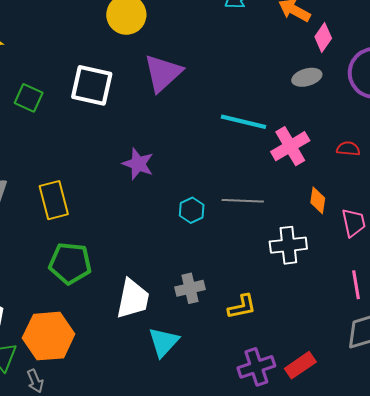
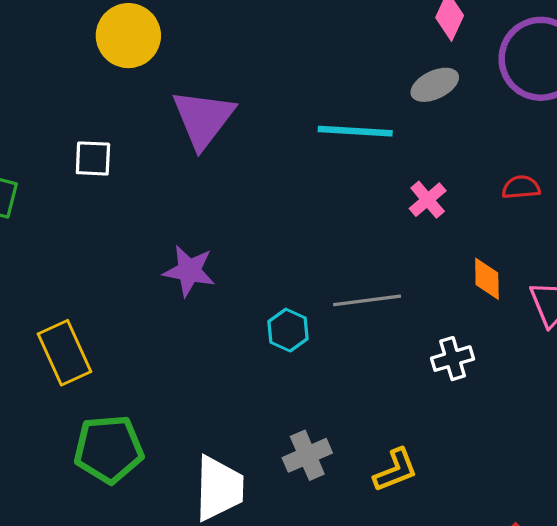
white square: (92, 85) -> (93, 158), size x0.6
cyan line: (243, 122) -> (355, 131), moved
pink cross: (290, 146) -> (428, 200), size x0.6
white cross: (288, 245) -> (453, 359), size x0.7

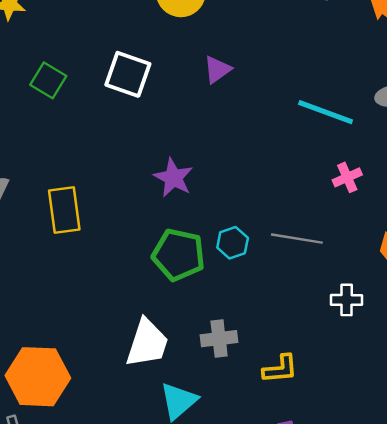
purple triangle: (203, 119) -> (217, 69), size x0.6
white square: (93, 158) -> (128, 74), size x1.5
pink cross: (428, 200) -> (347, 177), moved
green pentagon: (109, 449) -> (179, 255), moved

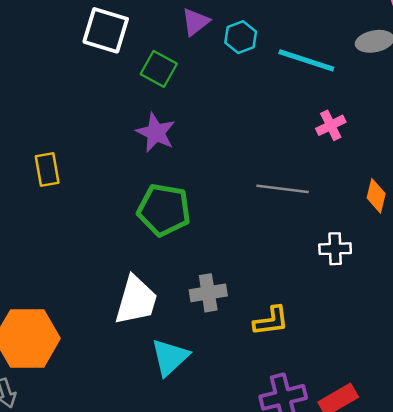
green square: (48, 80) -> (159, 69), moved
yellow rectangle: (64, 210) -> (47, 170), size x0.7
cyan hexagon: (233, 243) -> (241, 37), moved

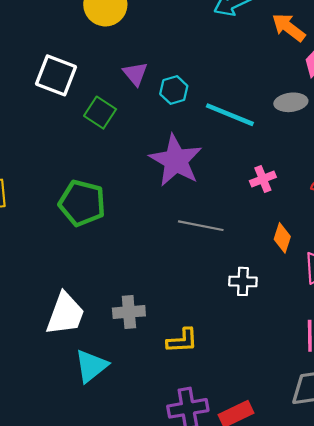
purple triangle: (196, 22) -> (135, 74), turned -36
pink cross: (331, 125) -> (263, 179), moved
purple star: (156, 133) -> (176, 160), moved, size x1.5
green pentagon: (164, 210) -> (82, 203), moved

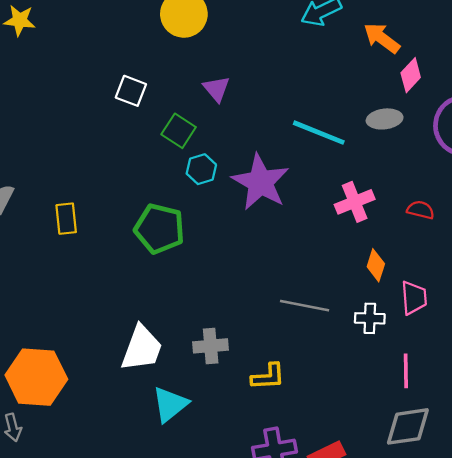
white square: (56, 75) -> (131, 91), size x0.7
cyan hexagon: (174, 90) -> (201, 169), moved
pink cross: (263, 179) -> (355, 202), size x1.4
gray line: (201, 226) -> (305, 306), moved
white cross: (243, 281) -> (370, 318), moved

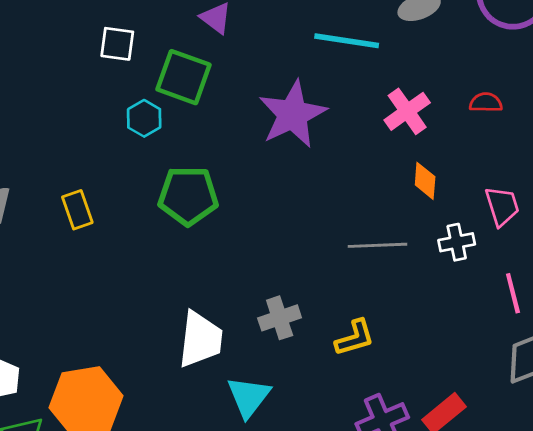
green square: (179, 131) -> (184, 77), size x1.4
cyan hexagon: (201, 169) -> (144, 118), moved
purple star: (260, 182) -> (293, 114), turned 30
orange diamond: (376, 265) -> (425, 181), moved

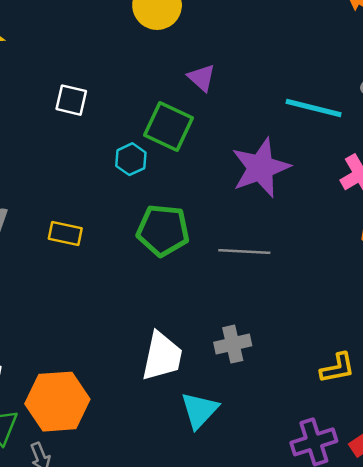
white square: (117, 44) -> (71, 100), moved
yellow rectangle: (77, 210) -> (65, 234), turned -64
gray line: (378, 245) -> (244, 251), moved
yellow L-shape: (355, 338) -> (337, 368), moved

